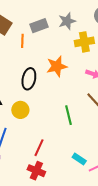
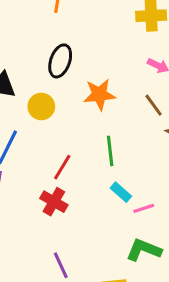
orange star: (57, 66) -> (99, 94), moved
green line: (68, 115) -> (110, 151), moved

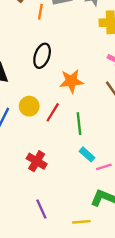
yellow circle: (41, 106) -> (29, 106), moved
red line: (62, 167) -> (53, 112), moved

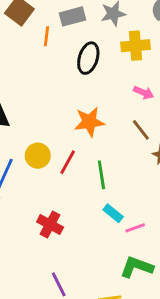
black ellipse: (42, 56) -> (88, 58), moved

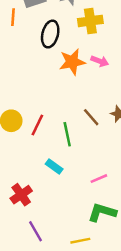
orange star: (89, 122) -> (72, 62), moved
brown line: (141, 130) -> (91, 117), moved
cyan rectangle: (113, 213) -> (54, 167), moved
red cross: (50, 225) -> (21, 195), moved, turned 30

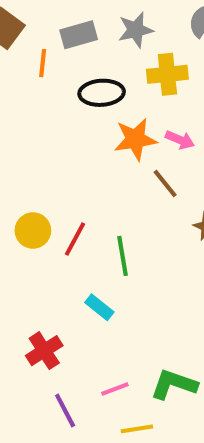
black ellipse: (50, 34) -> (102, 93), turned 70
brown line: (91, 117) -> (165, 183), moved
pink line: (99, 179) -> (115, 389), moved

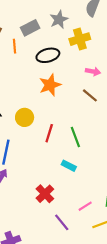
orange star: (135, 139) -> (50, 85), moved
yellow circle: (33, 231) -> (25, 117), moved

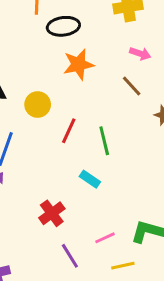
black ellipse: (48, 55) -> (63, 26), moved

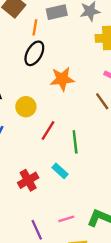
black ellipse: (63, 26) -> (34, 53), moved, turned -60
red cross: (52, 213) -> (28, 180), moved

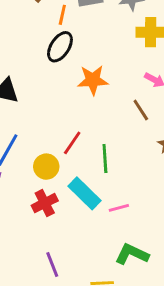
yellow circle: (26, 107) -> (46, 167), moved
cyan rectangle: (60, 171) -> (84, 193), size x1.6
pink line: (66, 219) -> (119, 208), moved

